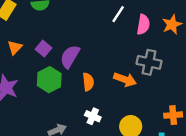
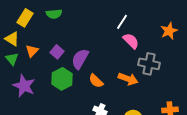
pink semicircle: (143, 24) -> (131, 41), moved, turned -54
orange semicircle: (88, 82) -> (96, 81), turned 140

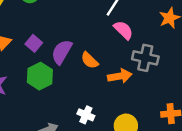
orange arrow: (128, 79) -> (120, 76), turned -30
orange semicircle: (96, 81) -> (90, 60), moved

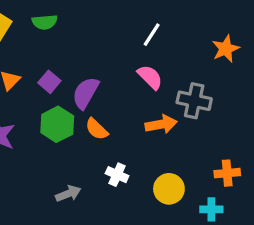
pink semicircle: (123, 30) -> (150, 77), moved
orange semicircle: (90, 60) -> (97, 129), moved

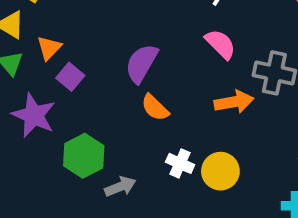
purple square: (49, 82) -> (70, 77), moved
green hexagon: (57, 124) -> (84, 156), moved
yellow circle: (169, 189) -> (220, 171), moved

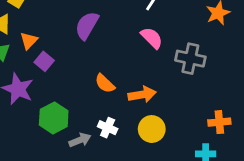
purple semicircle: (142, 63) -> (87, 25), moved
orange arrow: (234, 102) -> (142, 94), moved
white cross: (180, 163) -> (108, 128), moved

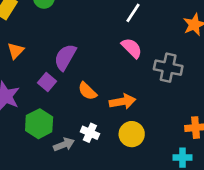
purple semicircle: (87, 25) -> (65, 57), moved
purple square: (44, 61) -> (47, 82), moved

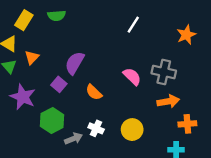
pink semicircle: (132, 48) -> (132, 77), moved
orange arrow: (123, 101) -> (168, 101), moved

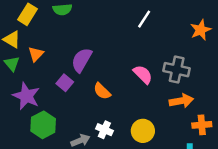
green hexagon: (52, 120) -> (43, 125), moved

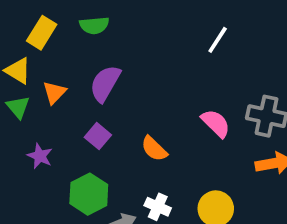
purple semicircle: (82, 60) -> (105, 83), moved
purple star: (26, 96) -> (40, 156), size x0.6
green hexagon: (43, 125) -> (89, 194), moved

